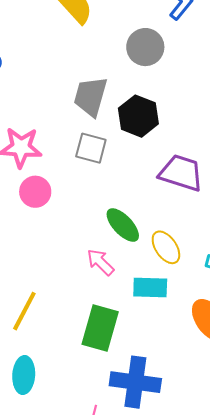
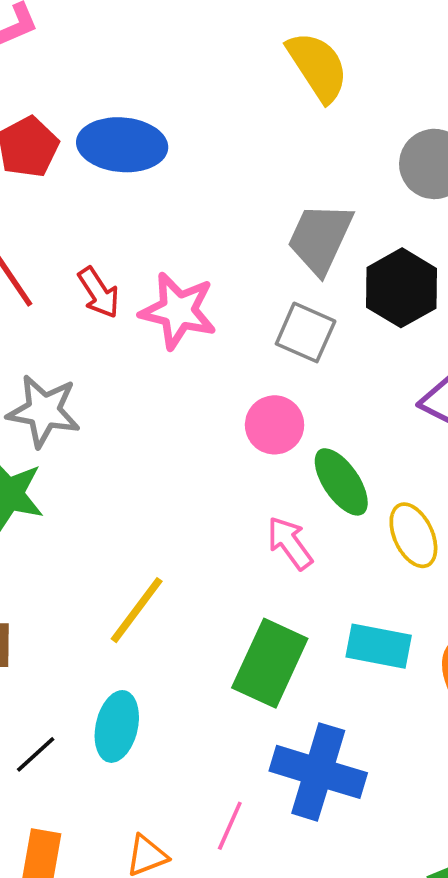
pink circle: (35, 192) -> (275, 425), moved
cyan rectangle: (150, 287) -> (379, 646), moved

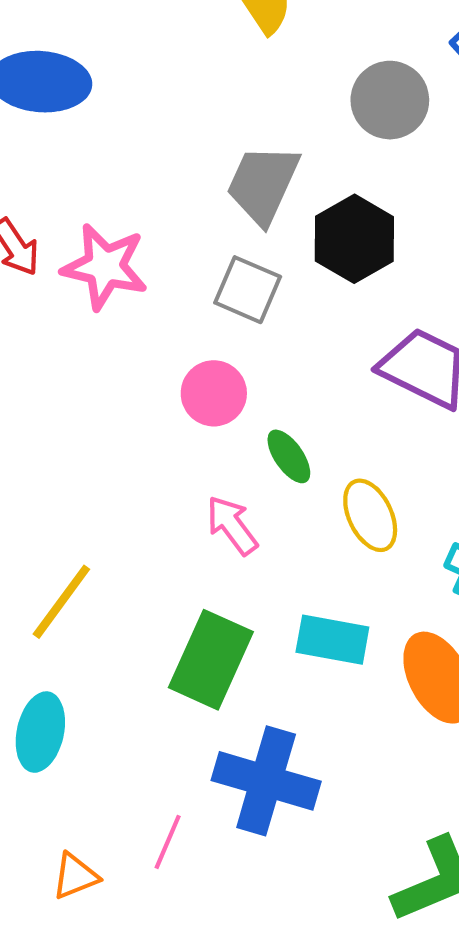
green ellipse: (341, 482) -> (289, 456), size x0.7

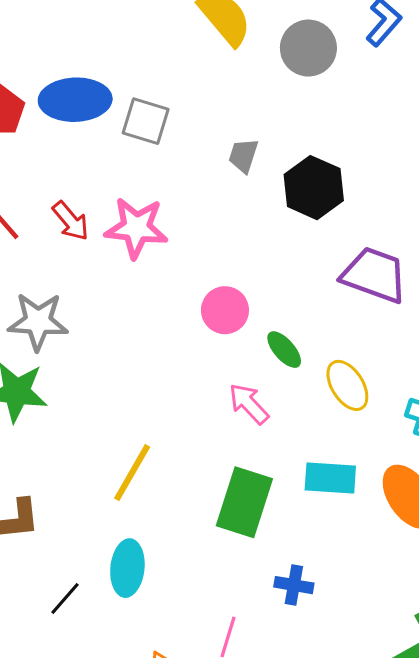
gray circle: (390, 100) -> (308, 48), moved
gray trapezoid: (263, 184) -> (243, 156), size x0.6
gray square: (248, 290) -> (146, 121), moved
blue cross: (266, 781) -> (294, 585), size x0.5

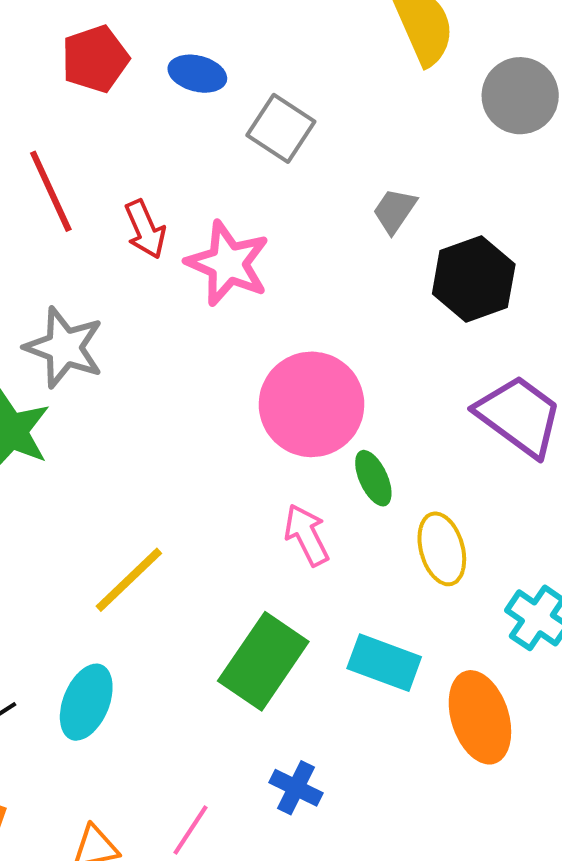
blue ellipse: (75, 100) -> (197, 74), size x0.6
pink circle: (225, 310) -> (312, 404), size x1.6

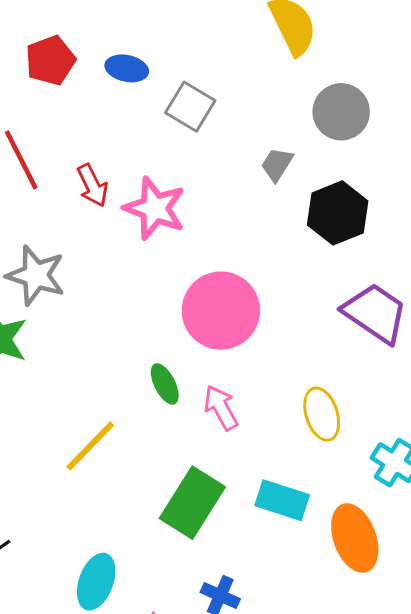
gray circle: (520, 96) -> (341, 112), moved
green ellipse: (373, 478) -> (165, 384), moved
cyan ellipse: (86, 702) -> (96, 582), moved

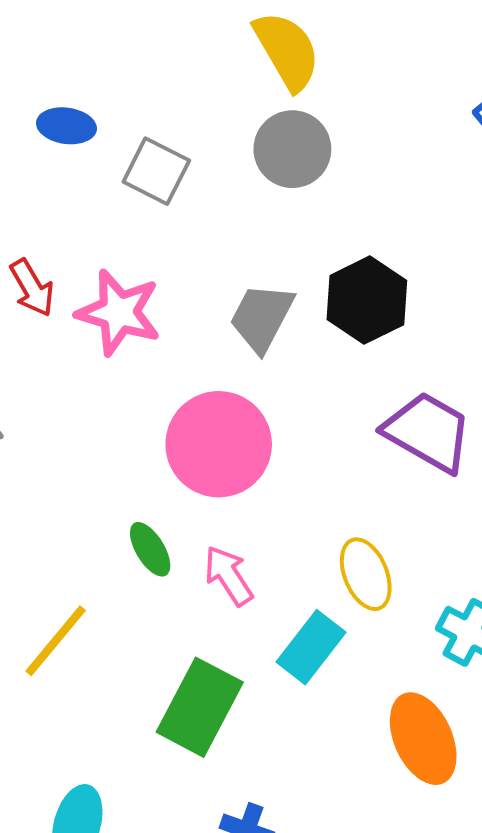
gray circle: (341, 112) -> (292, 149), moved
gray trapezoid: (277, 164) -> (262, 317), moved, size x1.5
cyan rectangle: (282, 500) -> (311, 647), moved, turned -66

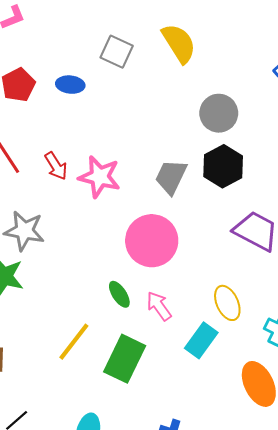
gray circle: (292, 149) -> (219, 113), moved
gray square: (156, 171) -> (117, 52), moved
green rectangle: (200, 707) -> (125, 359), moved

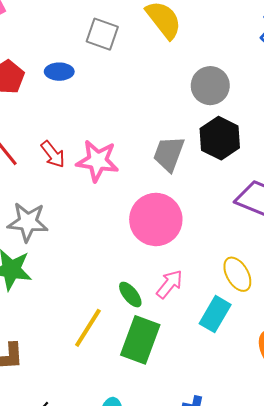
green ellipse: (119, 294) -> (130, 295), moved
pink arrow: (159, 306) -> (169, 284), turned 80

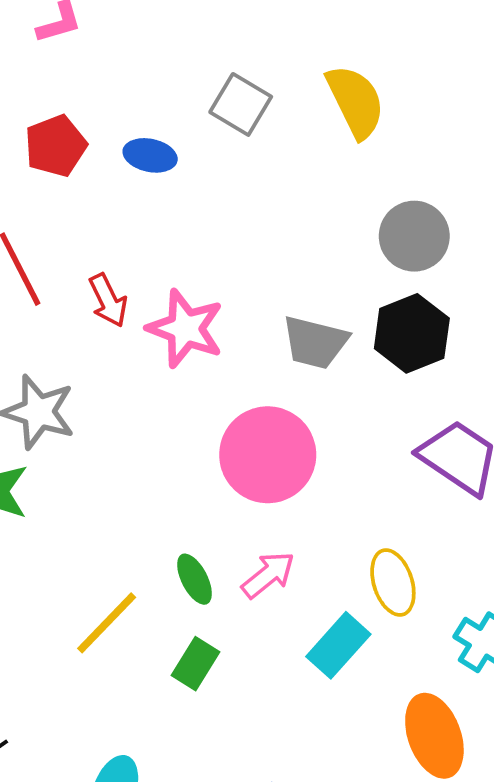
gray trapezoid: (169, 154) -> (315, 342), turned -108
green rectangle: (140, 340) -> (196, 664), size x0.6

